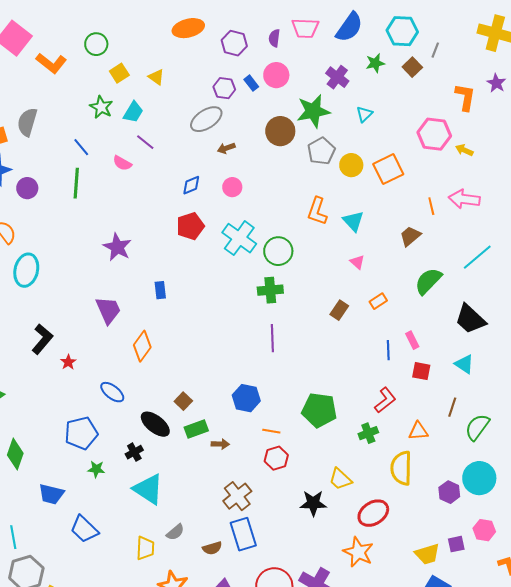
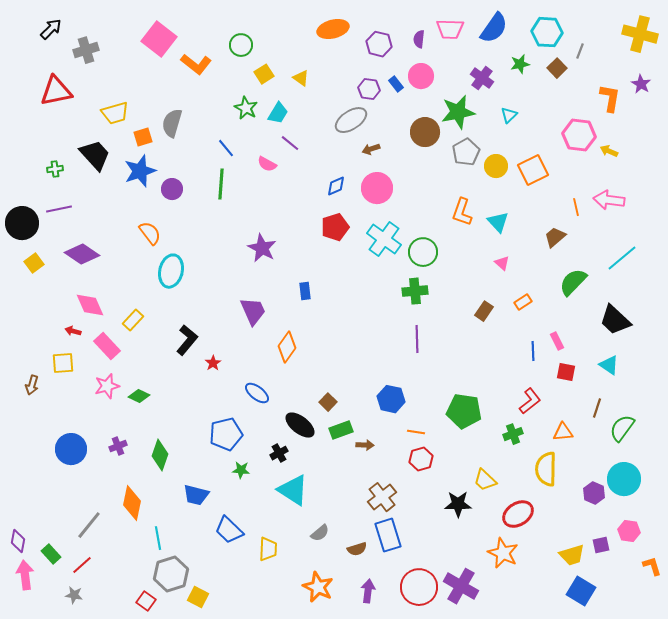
pink circle: (232, 187) -> (377, 188), size x1.6
yellow trapezoid: (145, 548) -> (268, 549), moved

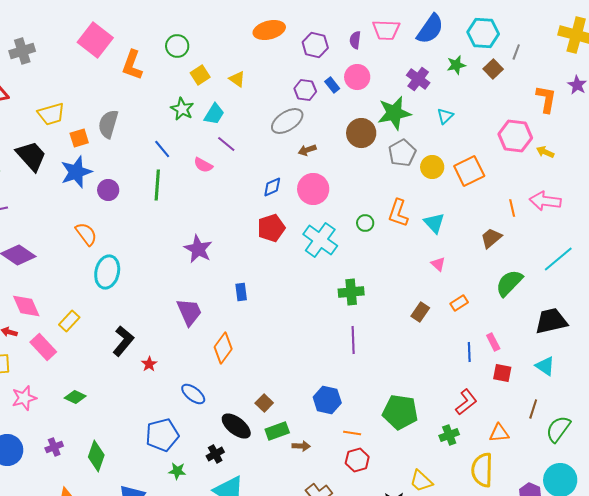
orange L-shape: (196, 64) -> (132, 65), turned 72
green circle: (423, 252) -> (365, 223), moved, size x0.6
black trapezoid: (615, 320) -> (551, 321), turned 124
pink star: (107, 386) -> (24, 398), moved

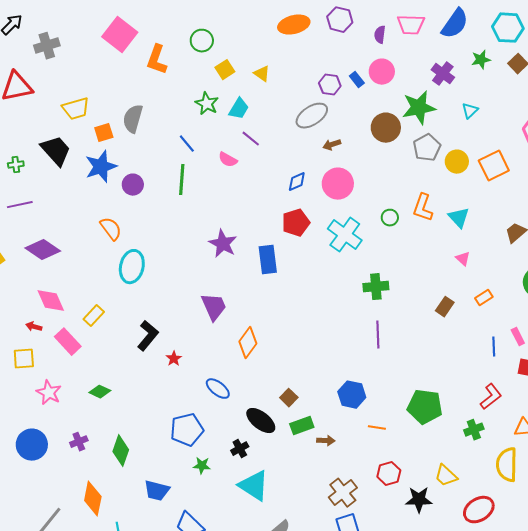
purple hexagon: (315, 45) -> (340, 20), moved
blue rectangle: (241, 292) -> (268, 260), moved, size x1.6
pink star: (24, 398) -> (49, 393), turned -30
red hexagon: (357, 460) -> (389, 474), moved

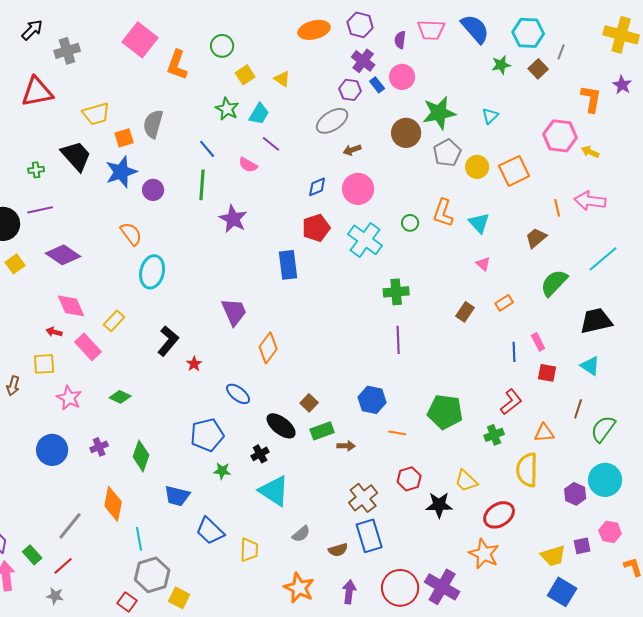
blue semicircle: (455, 24) -> (475, 29), turned -76
purple cross: (443, 74) -> (363, 61), moved
purple star: (223, 244) -> (233, 219), moved

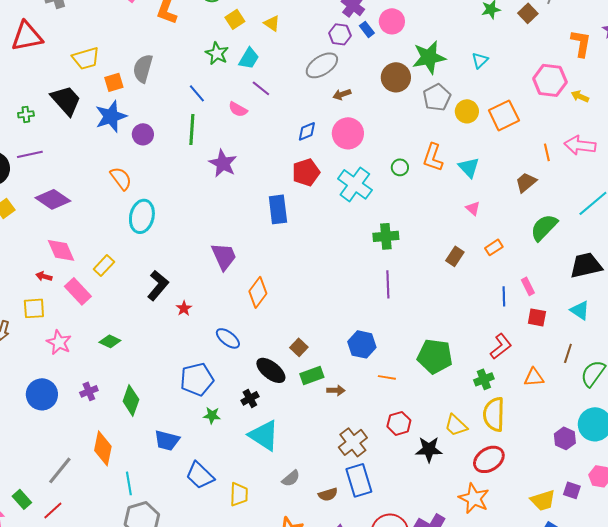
yellow semicircle: (527, 470) -> (494, 414), moved
purple square: (582, 546) -> (572, 490), turned 30

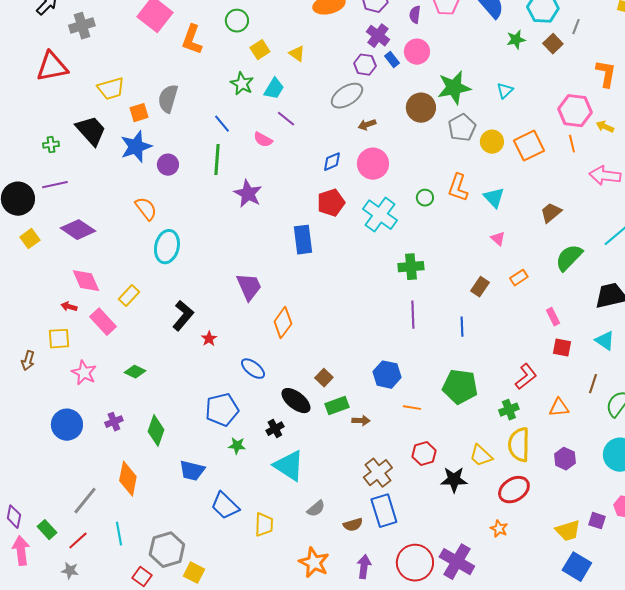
orange line: (547, 152) -> (572, 144), moved
blue line: (504, 296) -> (462, 327), moved
purple hexagon: (565, 438) -> (565, 459), moved
cyan line: (129, 483) -> (119, 534), moved
orange star: (474, 498) -> (499, 529), size x0.6

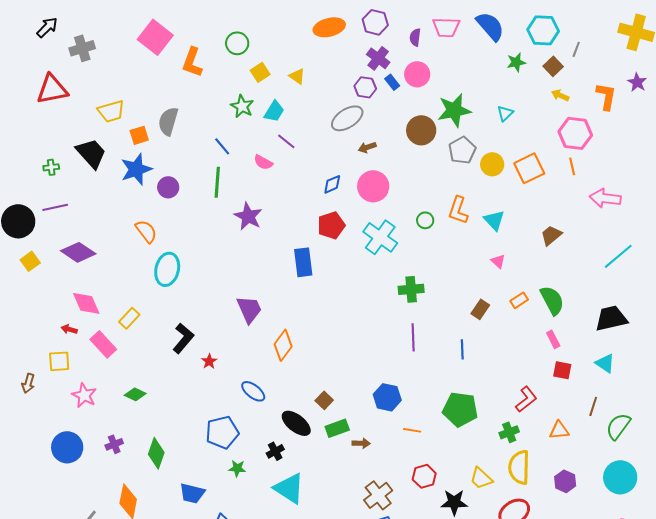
yellow arrow: (605, 127) -> (560, 95), moved
green semicircle: (569, 258) -> (552, 300), moved, turned 108

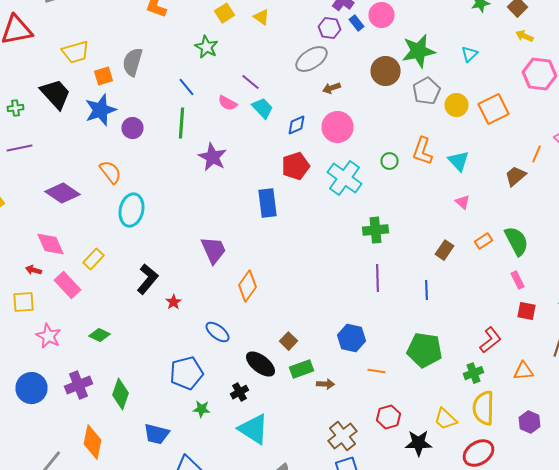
cyan trapezoid: (274, 111) -> (262, 108), moved, turned -75
orange line: (572, 166) -> (536, 154), moved, turned 36
purple diamond: (78, 252) -> (62, 193), moved
purple cross: (114, 444) -> (78, 385), size x1.5

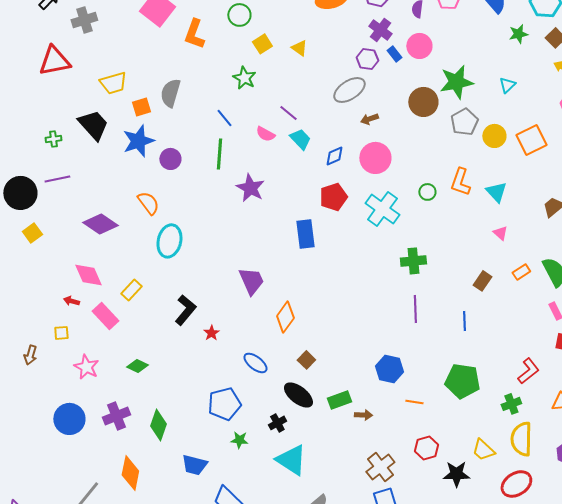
yellow square: (24, 302) -> (61, 333), size x0.7
brown square: (288, 341) -> (306, 360), moved

